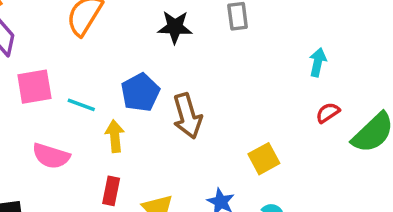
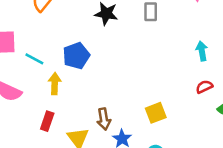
cyan arrow: (318, 62) -> (202, 51), turned -30
brown arrow: (187, 116) -> (104, 119), moved, size x0.7

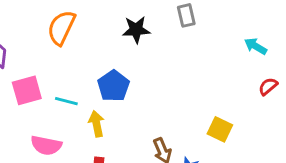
cyan arrow: (202, 51) -> (256, 46), turned -36
yellow square: (156, 113) -> (220, 129), turned -30

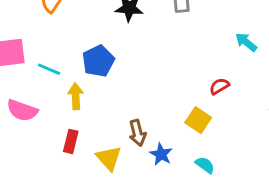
red semicircle: (268, 86) -> (219, 86), moved

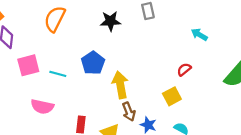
yellow arrow: (76, 96) -> (120, 85), moved, size x1.4
yellow square: (198, 120) -> (172, 96), turned 36

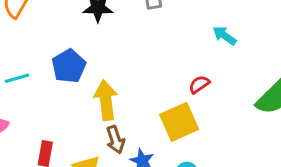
cyan line: (58, 74) -> (17, 78), turned -35
yellow square: (172, 96) -> (179, 122), size x1.4

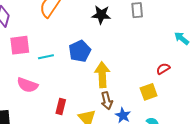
yellow square: (179, 122) -> (149, 92), size x0.7

